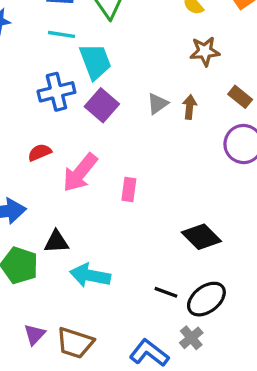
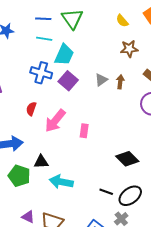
cyan trapezoid: (95, 61) -> (64, 55), turned 45
blue cross: (56, 92) -> (41, 73), turned 30
red semicircle: (40, 152) -> (31, 109), turned -48
purple triangle: (35, 334) -> (28, 217), turned -48

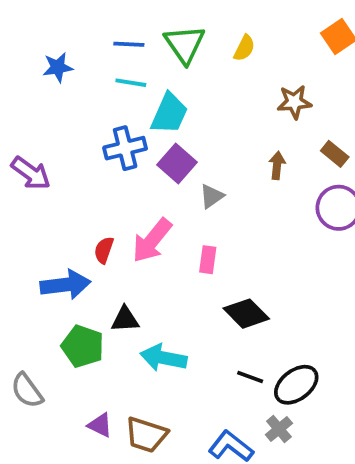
yellow semicircle: (122, 21) -> (244, 48), moved, turned -112
blue cross: (41, 73) -> (125, 148), turned -30
gray triangle: (101, 80) -> (212, 196), moved
red semicircle: (31, 109) -> (104, 250), moved
black diamond: (127, 159) -> (246, 314), moved

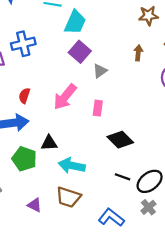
blue cross: (125, 148) -> (23, 44), moved
red semicircle: (104, 250) -> (24, 96), moved
gray cross: (279, 429) -> (148, 207), moved
brown trapezoid: (146, 435) -> (68, 197), moved

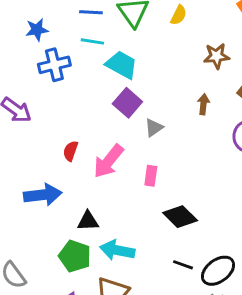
cyan trapezoid: (75, 22) -> (122, 65), turned -85
blue cross: (23, 44) -> (54, 65), moved
red semicircle: (24, 96) -> (70, 151), moved
green pentagon: (24, 159) -> (75, 256), moved

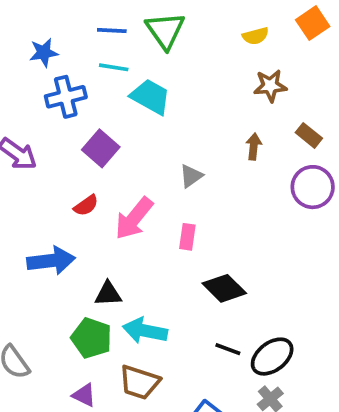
yellow semicircle: (179, 15) -> (256, 36), moved, turned 48
purple square: (127, 103) -> (101, 148), moved
red semicircle: (70, 151) -> (86, 205), turned -144

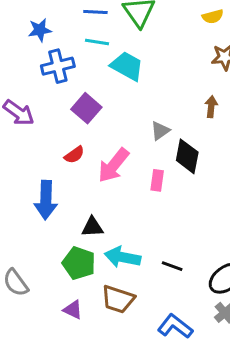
blue arrow: (51, 261) -> (46, 200), turned 99
black diamond: (224, 288) -> (187, 156), moved, turned 56
black line: (228, 349) -> (172, 266), moved

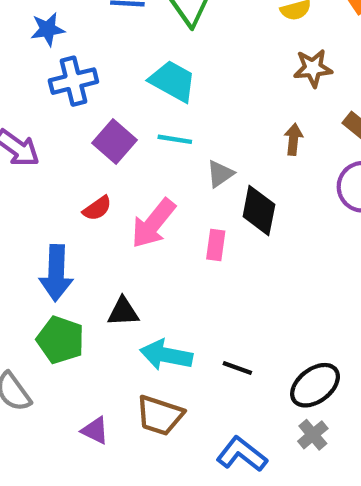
cyan line: (97, 42) -> (175, 139), moved
green pentagon: (79, 263) -> (61, 340), moved

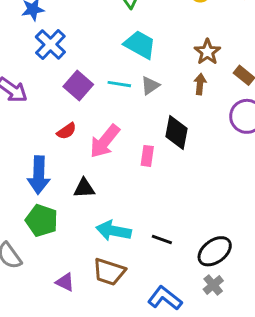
brown star: (313, 68) -> (207, 52), moved, turned -30
blue cross: (73, 81) -> (50, 45), turned -32
cyan trapezoid: (173, 81) -> (140, 45), moved
gray triangle: (220, 174) -> (150, 86), moved
black triangle: (123, 312) -> (84, 188), moved

